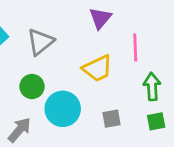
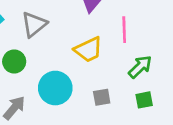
green circle: (32, 87) -> (14, 62), moved
green arrow: (152, 87) -> (140, 67), turned 50

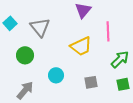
gray triangle: (34, 24) -> (40, 27), turned -30
cyan circle: (55, 88) -> (56, 75), size x0.6

